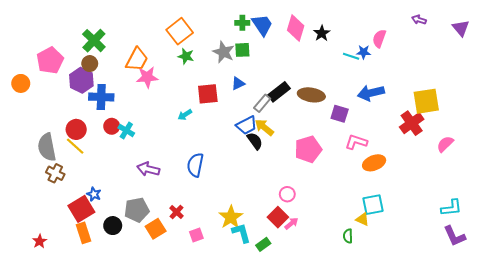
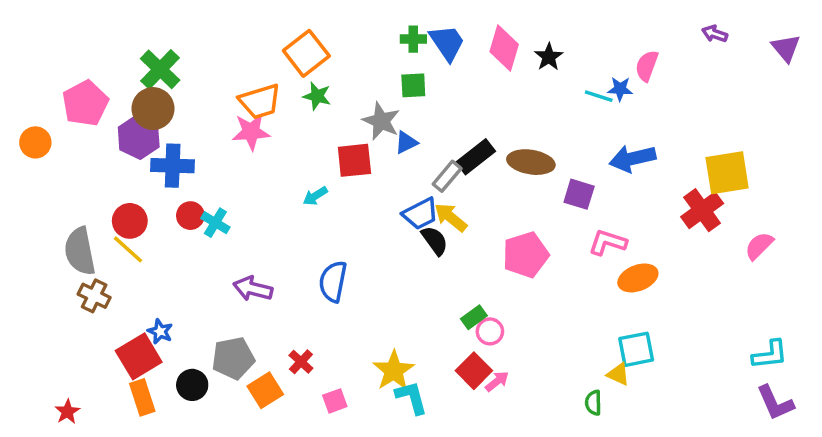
gray star: (224, 52) -> (381, 121), moved
orange trapezoid: (137, 59) -> (260, 101), moved, turned 45
brown circle: (90, 64) -> (153, 109), size x1.5
green rectangle: (263, 244) -> (474, 317), moved

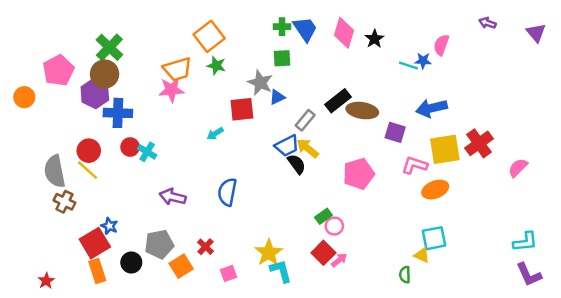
black rectangle: (476, 157) -> (338, 101), moved
yellow square: (727, 173) -> (445, 149), moved

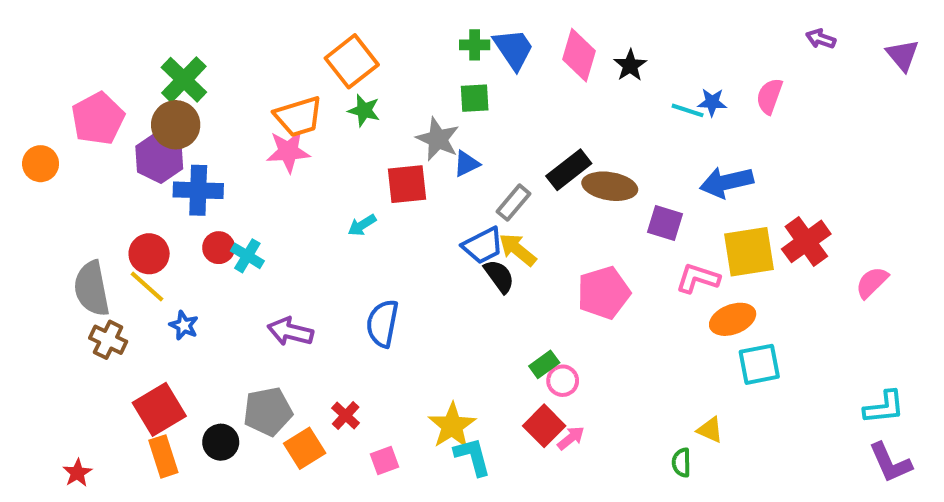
pink semicircle: (441, 45) -> (769, 96), moved
blue star: (109, 226) -> (184, 325), moved
cyan square: (434, 238) -> (759, 364), moved

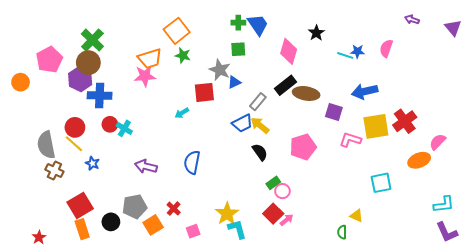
pink diamond: (579, 55) -> (289, 51), moved
black semicircle: (499, 276) -> (260, 152), moved
orange ellipse: (733, 319) -> (419, 160), moved

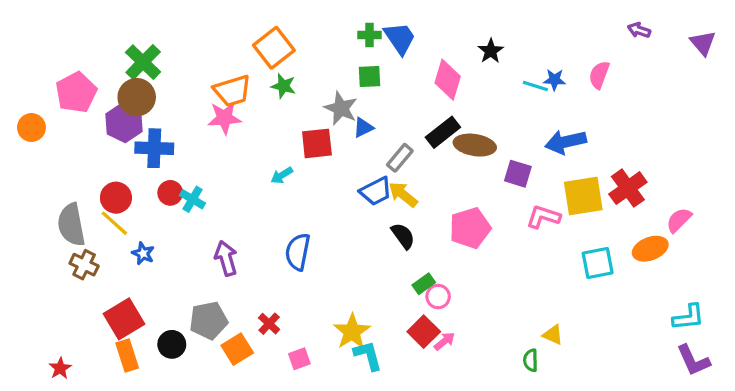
purple arrow: (146, 166) -> (226, 258), turned 60
cyan square: (381, 183) -> (598, 263), moved

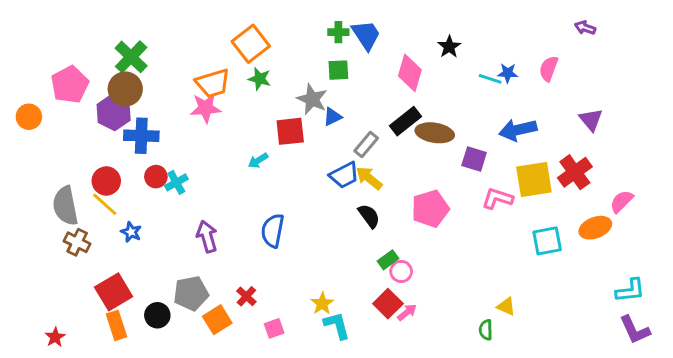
purple triangle: (703, 43) -> (591, 120), moved
cyan cross: (193, 199) -> (176, 182), turned 30
yellow star: (352, 332) -> (322, 304), size x0.7

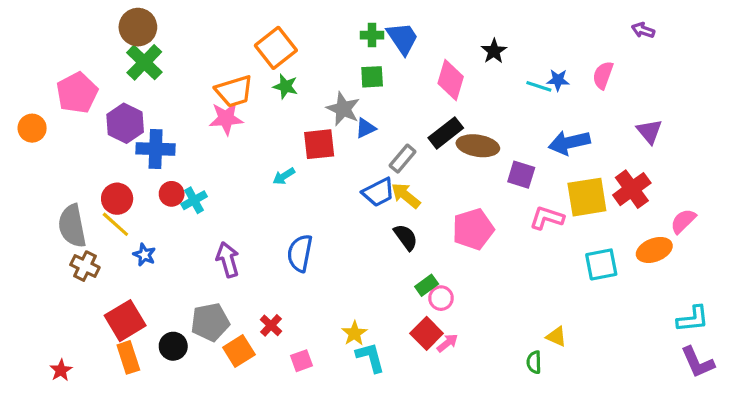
brown circle: (125, 89) -> (138, 27), moved

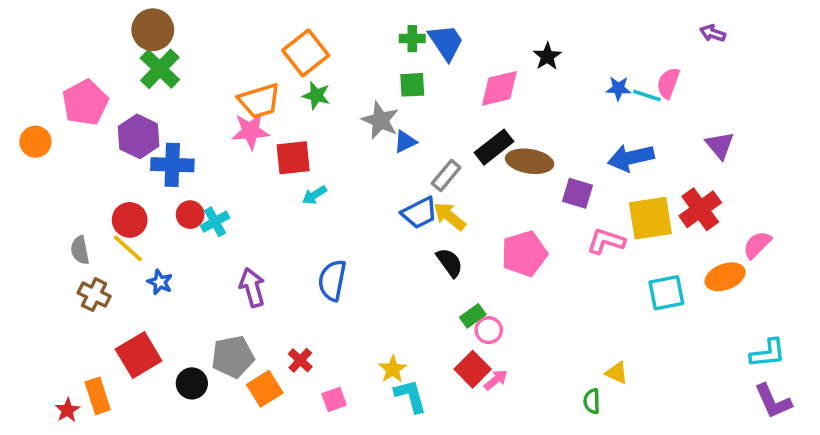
pink diamond: (451, 80) -> (499, 88), turned 60
cyan line: (539, 86) -> (647, 95), moved
red square: (319, 144) -> (293, 158), moved
gray semicircle: (72, 226) -> (80, 250), size x0.6
orange rectangle: (128, 357) -> (98, 396), moved

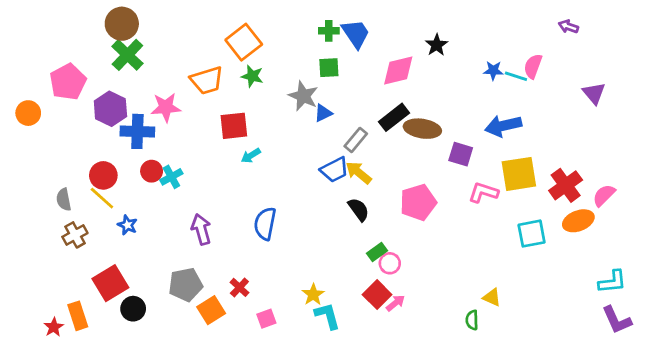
pink star: (251, 131) -> (166, 107), moved
purple triangle: (720, 145) -> (594, 93), moved
red cross: (700, 209) -> (566, 185), moved
brown cross: (94, 295) -> (75, 235), turned 35
black circle: (192, 383) -> (133, 309), moved

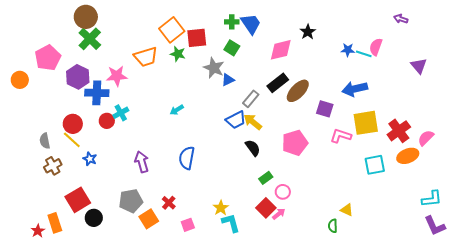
green square: (329, 68) -> (232, 48), turned 35
red square: (234, 126) -> (197, 38), moved
brown ellipse: (422, 129) -> (298, 91), turned -55
cyan cross: (171, 177) -> (121, 113), moved
pink circle: (390, 263) -> (283, 192), moved

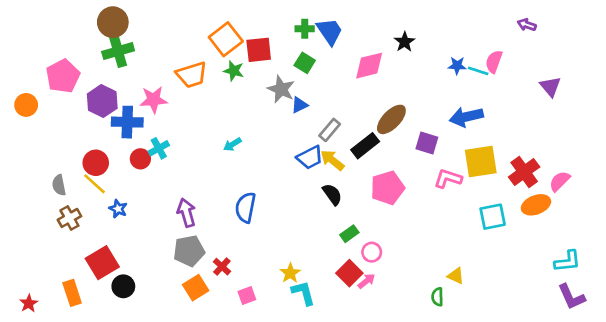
green cross: (90, 39) -> (118, 51), turned 30
black rectangle: (278, 83) -> (365, 146), moved
gray pentagon: (131, 201) -> (189, 251), moved
red star: (38, 231) -> (29, 303), moved

